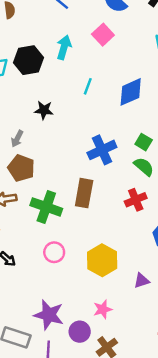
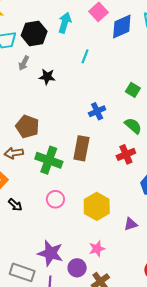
blue diamond: (131, 92) -> (122, 27), moved
gray arrow: (17, 139) -> (24, 63), moved
green square: (144, 142) -> (133, 90), moved
blue cross: (102, 150) -> (97, 111), size x0.7

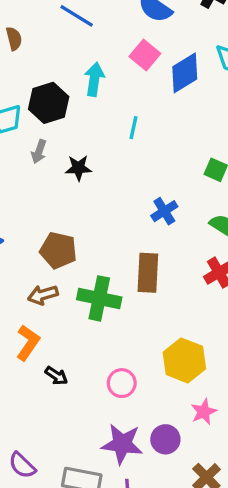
pink circle: (55, 199) -> (122, 383), moved
pink star: (97, 249) -> (204, 412), moved
purple circle: (77, 268) -> (165, 439), moved

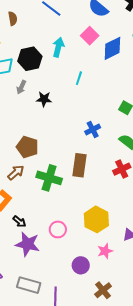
brown arrow: (43, 295) -> (16, 173), turned 150
purple star: (122, 444) -> (28, 244), moved

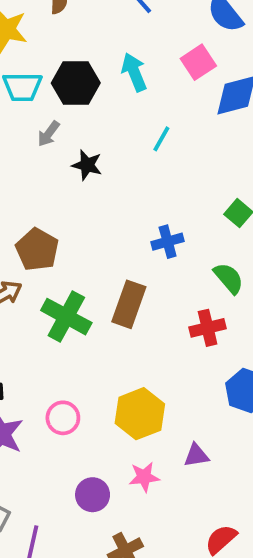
cyan arrow: (58, 47) -> (134, 72), turned -48

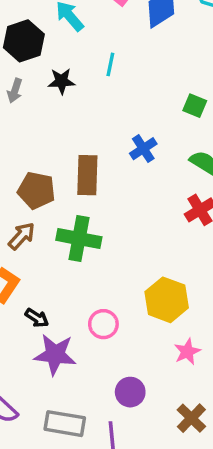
black star: (87, 165) -> (61, 81), moved
brown rectangle: (129, 304) -> (87, 175), moved
purple circle: (93, 495) -> (130, 392), moved

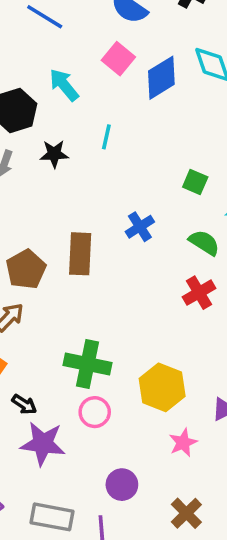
brown pentagon: (36, 190) -> (26, 269), turned 30
green cross: (79, 239) -> (87, 364), moved

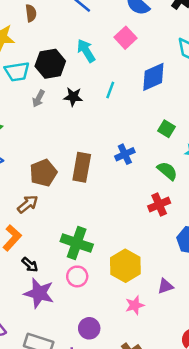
blue diamond: (161, 78) -> (153, 77), moved

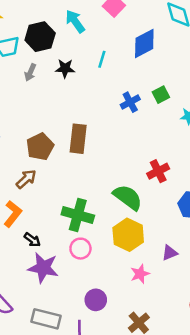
green square: (167, 129) -> (161, 95), turned 35
blue cross: (125, 154) -> (130, 102), moved
green semicircle: (167, 171) -> (128, 197), moved, size x1.4

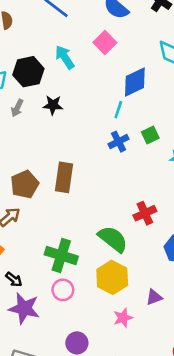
cyan line: (102, 59) -> (118, 110), moved

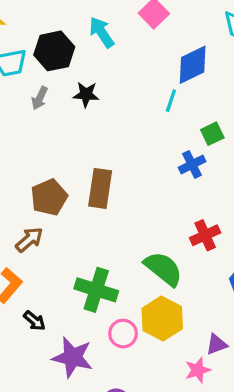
blue cross: (119, 142) -> (192, 164), moved
pink circle: (63, 290) -> (123, 334), moved
purple star: (24, 308) -> (73, 357), moved
pink star: (123, 318) -> (198, 370), moved

